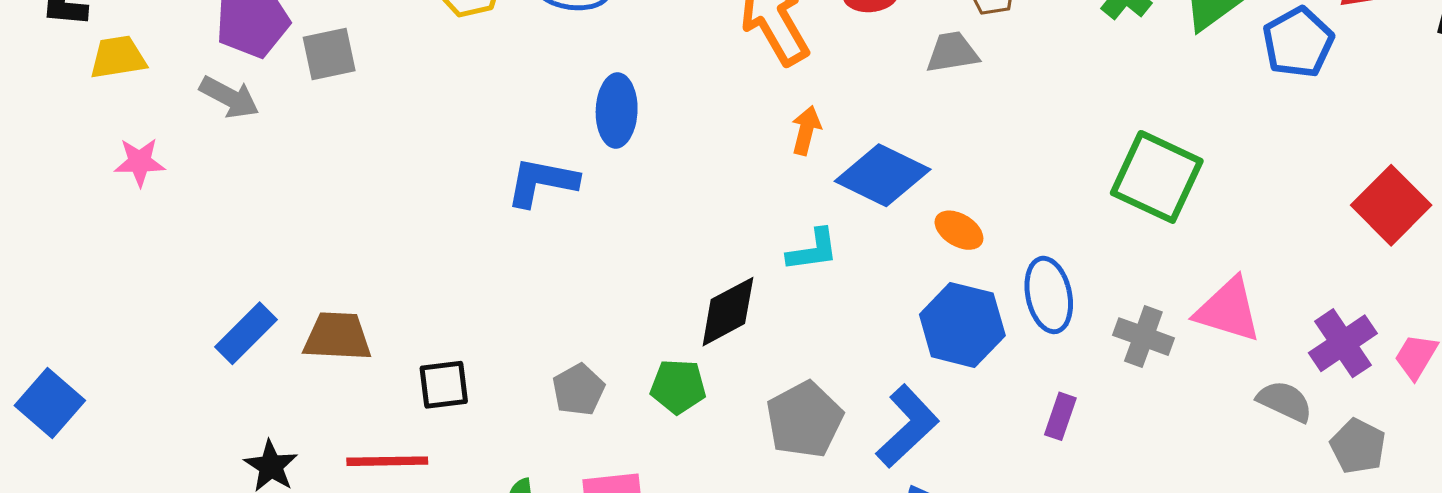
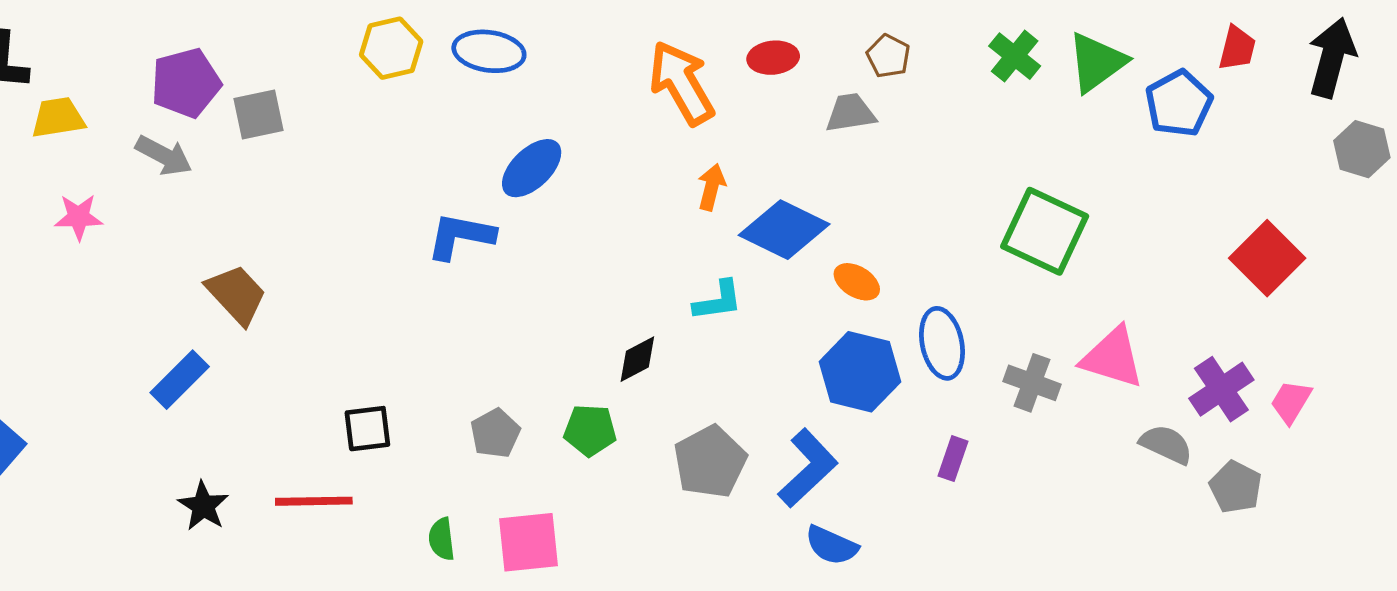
blue ellipse: (617, 110) -> (532, 168), turned 44
black diamond: (728, 312) -> (637, 359), size x0.7
brown trapezoid: (337, 337) -> (236, 294), moved, turned 44

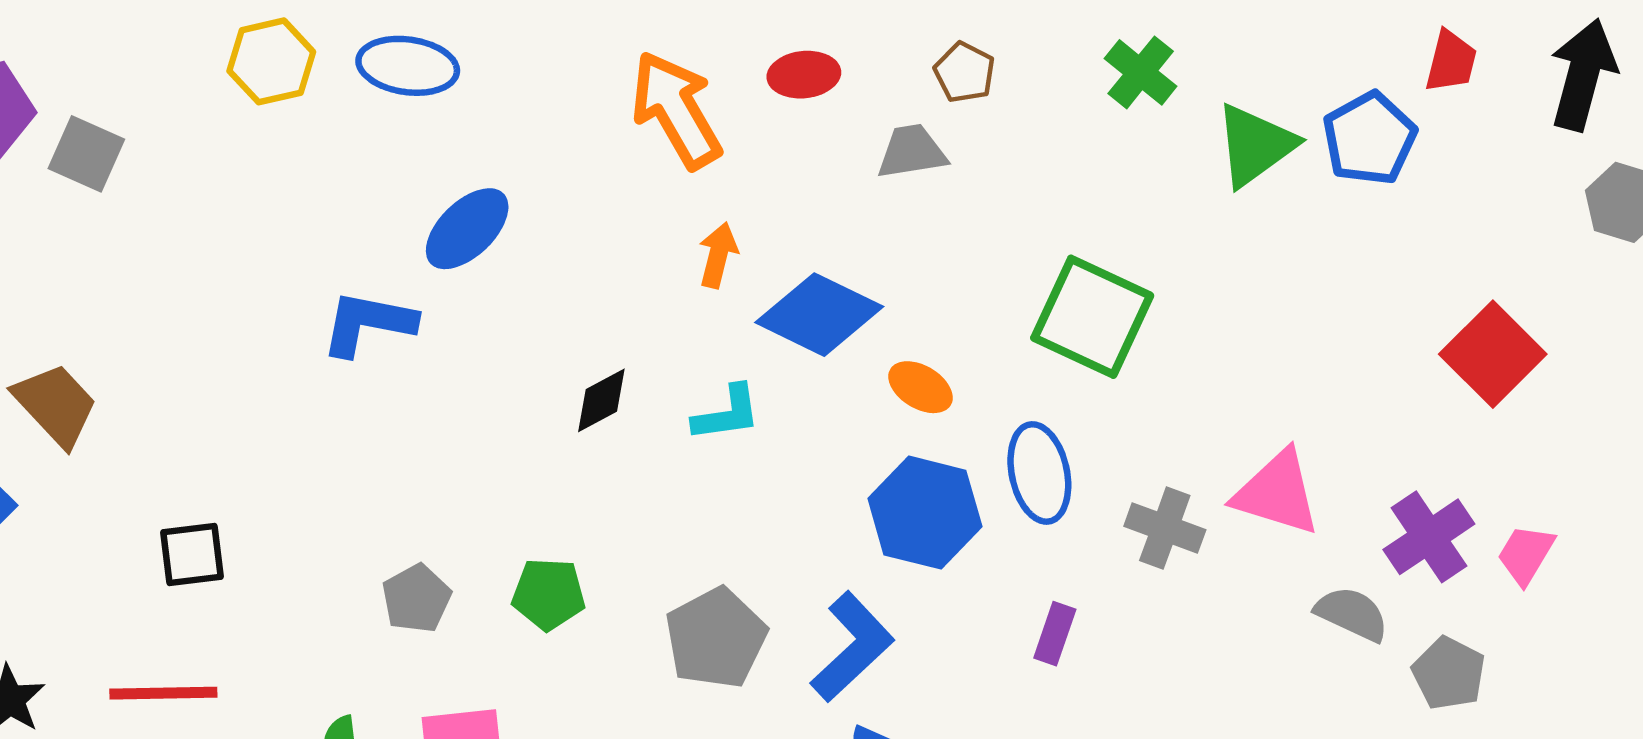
green triangle: (1097, 62) -> (1255, 145), moved
gray square: (259, 114) -> (86, 154), turned 36
green square: (1045, 231) -> (1092, 317), moved
black diamond: (637, 359) -> (601, 400), moved
black square: (367, 429) -> (192, 554), moved

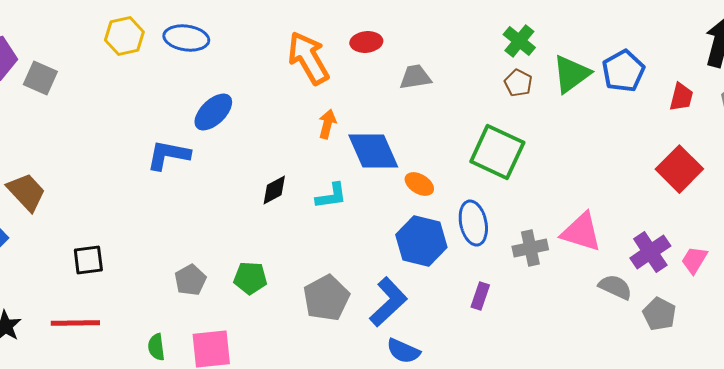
red trapezoid: (1451, 61) -> (681, 97), moved
brown pentagon: (965, 72) -> (518, 83), moved
blue diamond: (819, 315) -> (373, 151), turned 40
gray cross: (1165, 528) -> (530, 248), turned -32

